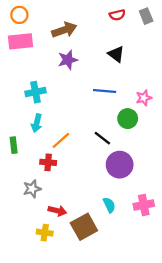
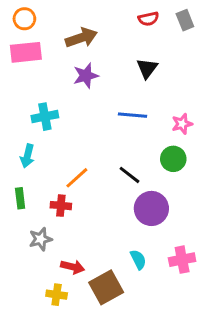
black triangle: (116, 54) -> (147, 68), turned 30
green circle: (128, 119) -> (173, 159), moved
cyan arrow: (37, 123) -> (27, 156), moved
green rectangle: (14, 145) -> (20, 198), moved

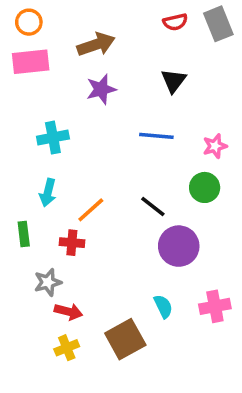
gray rectangle: (185, 20) -> (218, 24), size x1.4
cyan arrow: (27, 156) -> (48, 193), moved
red arrow: (73, 267) -> (68, 312), moved
yellow cross: (57, 295) -> (67, 348), turned -30

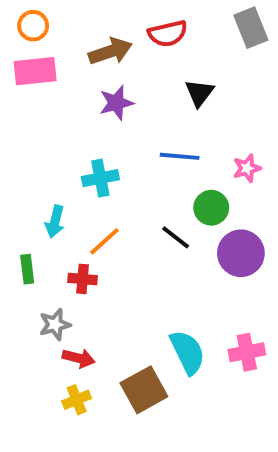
red semicircle: (175, 22) -> (168, 34), moved, size x1.4
cyan cross: (53, 138) -> (100, 178), moved
green circle: (205, 187) -> (211, 208), moved
purple circle: (179, 246) -> (241, 253), moved
cyan semicircle: (163, 306) -> (187, 352), size x1.6

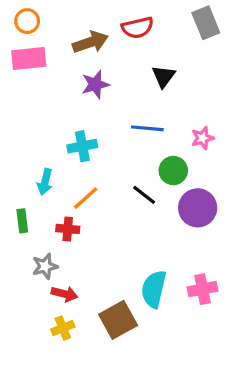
cyan semicircle: (187, 352) -> (154, 289), turned -141

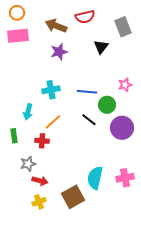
gray rectangle: (206, 23) -> (123, 27), moved
brown arrow: (90, 42) -> (56, 26), turned -140
blue line: (147, 128) -> (87, 92), moved

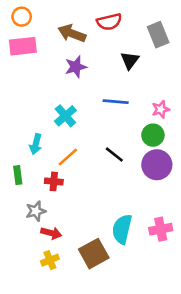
cyan cross: (51, 90) -> (65, 116), turned -30
blue line: (87, 92) -> (116, 102), moved
green circle: (107, 105) -> (153, 135), moved

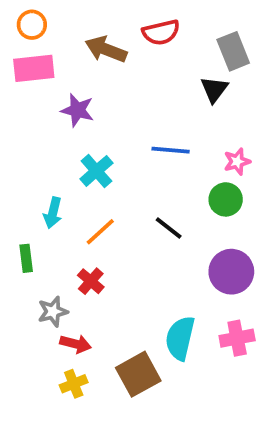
black triangle: (130, 60) -> (214, 89), moved
purple star: (76, 67) -> (77, 110), moved, turned 30
purple circle: (157, 165) -> (231, 272), moved
red cross: (54, 181) -> (91, 281), moved, turned 36

